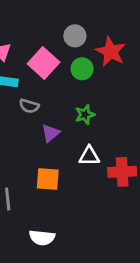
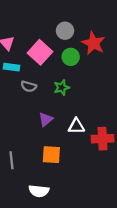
green star: (85, 115) -> (62, 88), moved
purple triangle: (51, 133) -> (46, 119), moved
orange square: (48, 179) -> (51, 155), moved

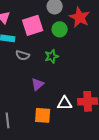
pink square: (40, 52) -> (33, 25), turned 30
white triangle: (76, 126) -> (65, 103), moved

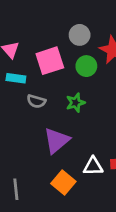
purple triangle: (38, 84) -> (57, 141), size x1.5
orange square: (43, 115) -> (63, 182), turned 36

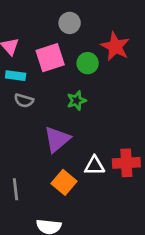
gray circle: (80, 35) -> (70, 23), moved
gray semicircle: (36, 101) -> (24, 101), moved

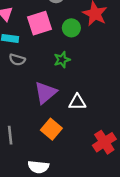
red cross: (126, 163) -> (104, 142), moved, turned -30
white triangle: (95, 166) -> (77, 102), moved

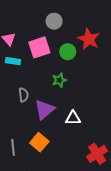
gray semicircle: (17, 60) -> (24, 95), moved, turned -112
orange square: (51, 129) -> (39, 142), moved

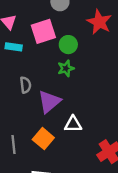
green circle: (68, 52) -> (68, 45), moved
white triangle: (73, 118) -> (73, 124), moved

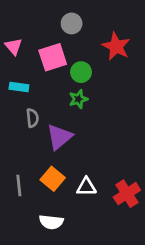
cyan rectangle: (14, 47) -> (19, 87), moved
white triangle: (73, 124) -> (86, 187), moved

